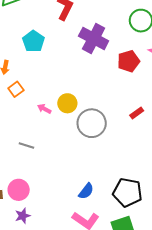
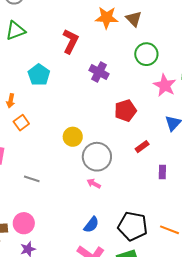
purple cross: (94, 39) -> (99, 72), size x0.7
red pentagon: (129, 61) -> (125, 111), moved
pink arrow: (44, 109) -> (94, 184), moved

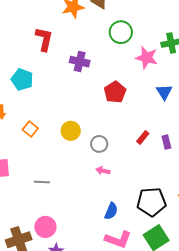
orange square: (21, 123) -> (30, 129), moved
red rectangle: (142, 147) -> (143, 137), moved
gray circle: (97, 157) -> (99, 144), size x0.6

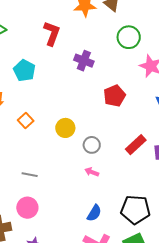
red rectangle: (143, 137) -> (136, 145), size x1.5
pink circle: (45, 227) -> (27, 208), moved

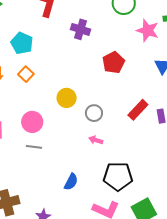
orange square: (26, 121) -> (26, 74), moved
pink circle: (27, 208) -> (32, 122), moved
black pentagon: (135, 210) -> (118, 176), moved
blue semicircle: (94, 213) -> (71, 182), moved

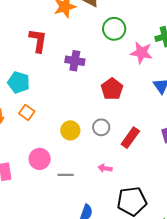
red rectangle: (138, 110) -> (130, 138), moved
gray circle: (94, 113) -> (101, 127), moved
gray line: (34, 147) -> (66, 175), moved

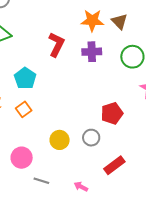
purple cross: (75, 61) -> (92, 52), moved, turned -30
gray circle: (101, 127) -> (91, 138), moved

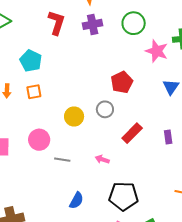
orange square: (24, 109) -> (34, 92), turned 35

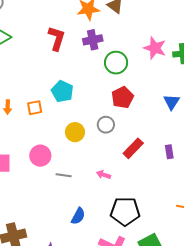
green circle: (134, 23) -> (116, 63), moved
pink star: (157, 51) -> (155, 48), moved
cyan pentagon: (31, 61) -> (62, 91), moved

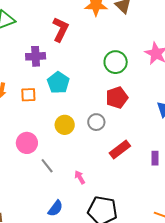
purple cross: (93, 40) -> (36, 56), moved
gray line: (64, 175) -> (47, 166), turned 35
pink arrow: (104, 175) -> (80, 177), moved, turned 32

